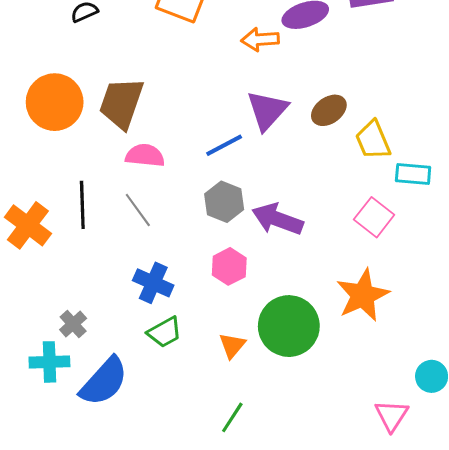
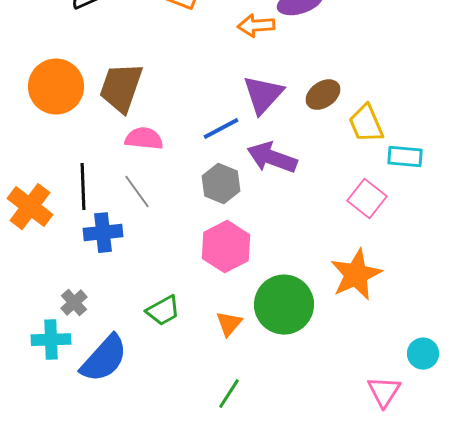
purple arrow: (277, 219) -> (272, 158), moved
pink hexagon: (229, 266) -> (226, 247), size x1.4
blue cross: (153, 283) -> (103, 233), moved, turned -30

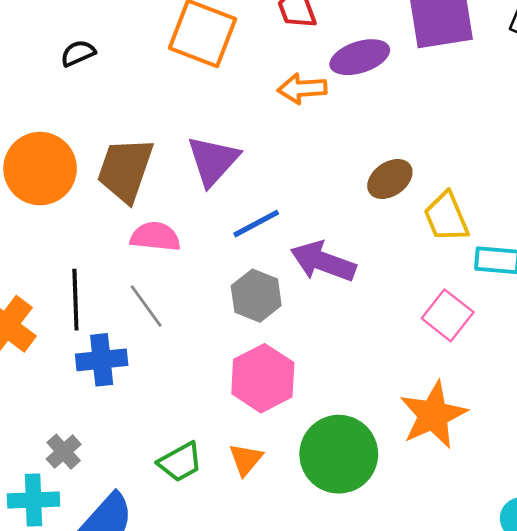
purple triangle: (263, 95) -> (213, 161), moved
orange triangle: (229, 324) -> (246, 459), moved

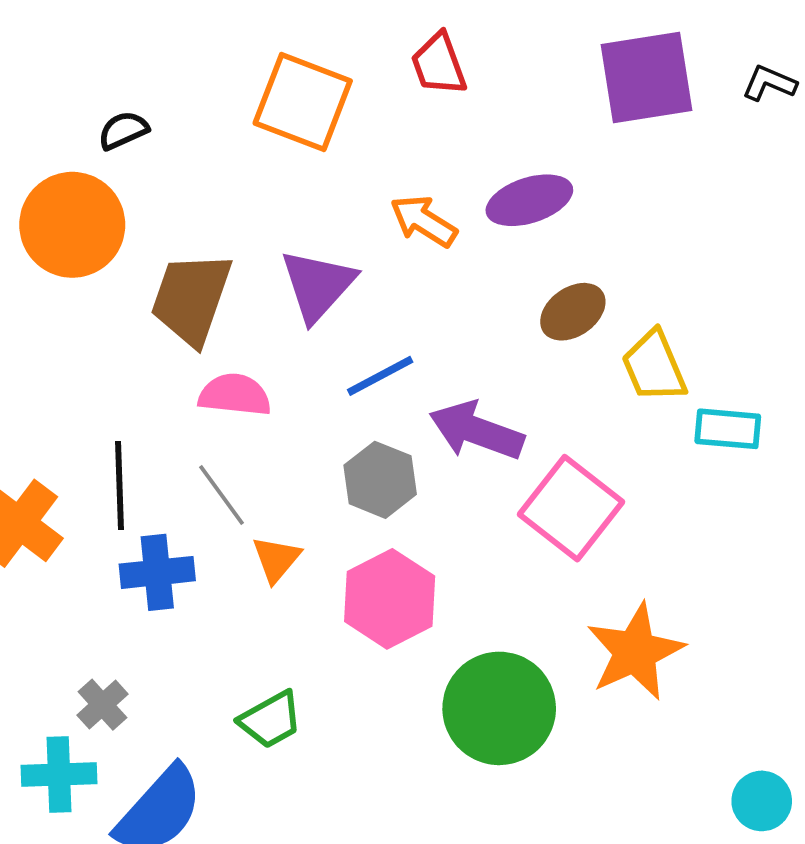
purple ellipse: (360, 57) -> (529, 200), moved
orange arrow: (302, 89) -> (424, 221), moved, turned 36
orange circle: (40, 169) -> (72, 225), moved
pink square: (448, 315) -> (571, 508), moved, size x1.4
orange triangle: (246, 459) -> (276, 559), moved

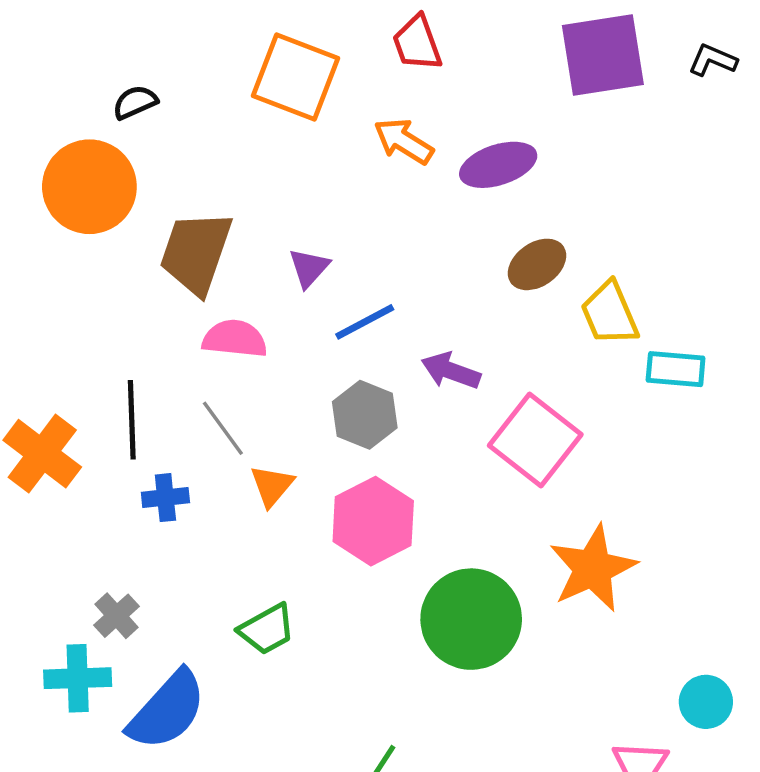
orange arrow: (424, 221) -> (404, 141), moved
purple triangle: (318, 285) -> (309, 268), moved, size x0.6
purple arrow: (476, 431) -> (451, 371), size x0.7
blue cross: (157, 572) -> (165, 498), size x0.7

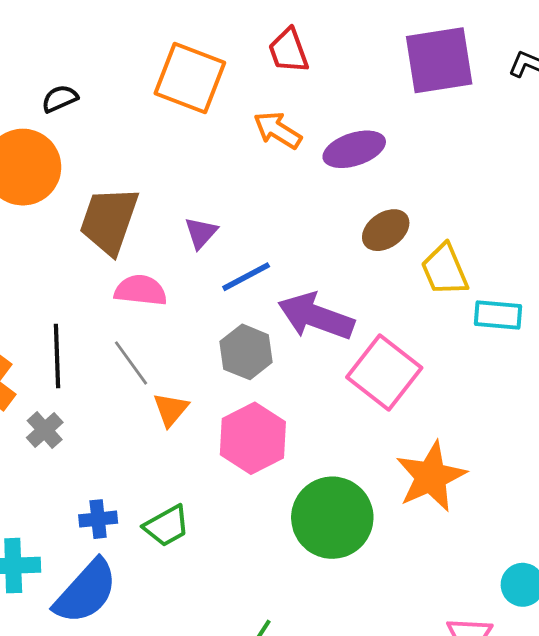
purple arrow: (451, 371) -> (316, 316), size x1.6
blue cross: (165, 498) -> (98, 519), moved
gray cross: (116, 616) -> (45, 430), moved

